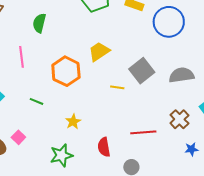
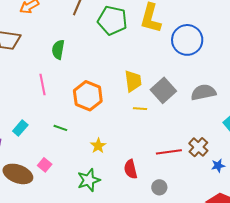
yellow trapezoid: (99, 52) -> (133, 81), moved, turned 120
brown cross: (179, 119) -> (198, 147), moved

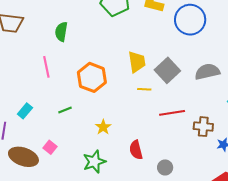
green line: (60, 128) -> (65, 110), turned -40
brown cross: (198, 147) -> (203, 127), turned -36
red line: (169, 152) -> (172, 113), moved

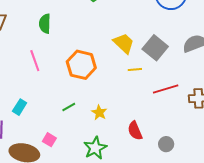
yellow trapezoid: (137, 62) -> (124, 43), turned -30
green line: (65, 110) -> (69, 107), moved

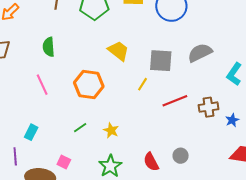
yellow trapezoid: (124, 43) -> (118, 51), moved
gray square: (155, 48) -> (161, 61), turned -30
yellow line: (135, 69) -> (143, 84), turned -48
red semicircle: (135, 131) -> (151, 162), moved

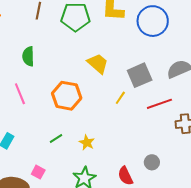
gray square: (161, 61) -> (140, 75), turned -30
red line: (175, 101) -> (159, 104), moved
gray circle: (181, 156) -> (152, 162), moved

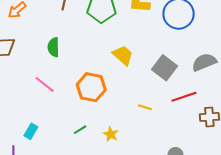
gray square: (140, 75) -> (165, 68), turned -30
pink line: (20, 94) -> (45, 84), turned -30
yellow line: (120, 98) -> (145, 107), moved, turned 72

